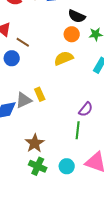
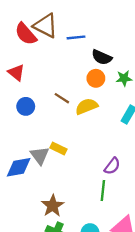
brown line: (23, 42) -> (62, 98), moved
yellow rectangle: (40, 94) -> (58, 148), turned -40
gray triangle: (24, 100) -> (40, 155), turned -42

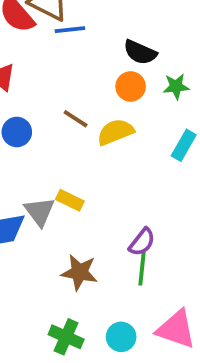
blue line: (76, 37) -> (70, 30), moved
purple semicircle: (112, 166) -> (142, 242), moved
brown star: (53, 206) -> (79, 272), moved, turned -30

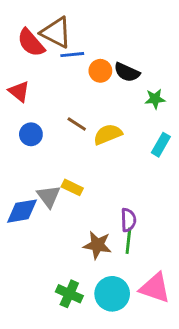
orange circle: (131, 86) -> (100, 71), moved
purple semicircle: (142, 242) -> (128, 220), turned -40
brown star: (79, 272) -> (97, 245), moved
cyan circle: (121, 337) -> (112, 294), size x1.5

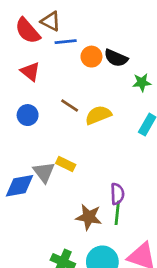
brown triangle: (56, 32) -> (51, 21), size x0.7
red triangle: (19, 91) -> (30, 72), moved

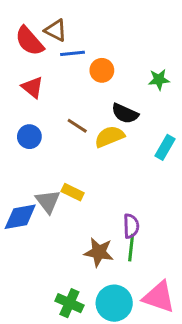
black semicircle: (116, 58) -> (125, 113), moved
green star: (142, 82) -> (159, 80), moved

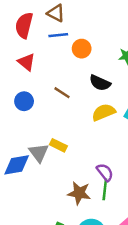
brown triangle: (56, 30) -> (56, 13), moved
red semicircle: (29, 41) -> (24, 25), turned 55
yellow semicircle: (110, 137) -> (104, 112), moved
purple semicircle: (131, 226) -> (105, 172), turned -36

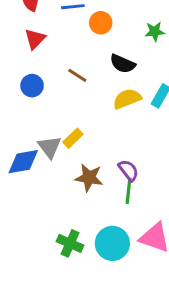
red triangle: (26, 62) -> (35, 39), turned 36
yellow rectangle: (58, 145) -> (73, 138), turned -70
brown star: (79, 193) -> (89, 178), moved

